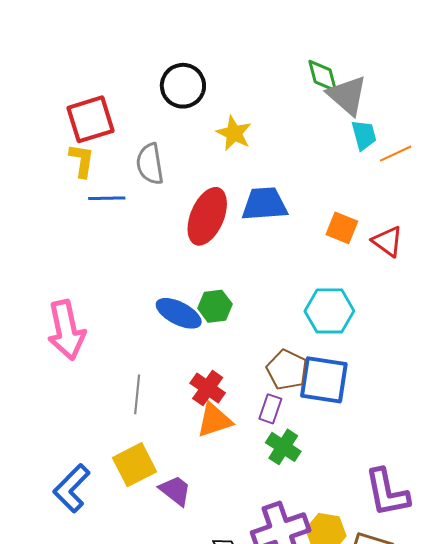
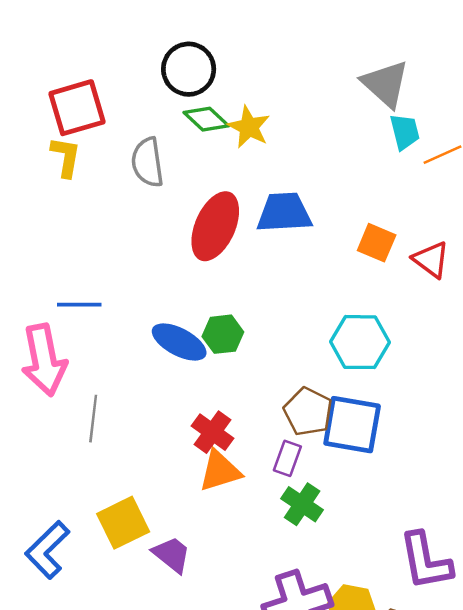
green diamond: (323, 76) -> (206, 119), moved, turned -33
blue line: (107, 198) -> (79, 305), moved
gray line: (137, 394) -> (93, 419), moved

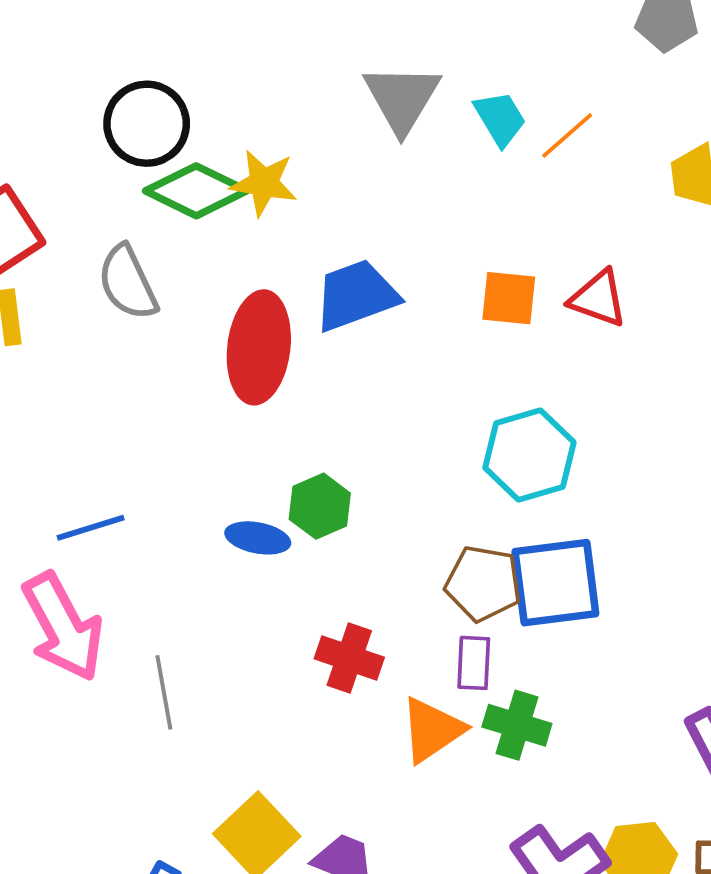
gray triangle: (385, 84) -> (402, 98), moved, turned 36
green diamond: (206, 119) -> (196, 191), size x1.4
blue ellipse: (179, 342) -> (258, 538), size x0.7
orange triangle: (220, 471) -> (432, 730), moved

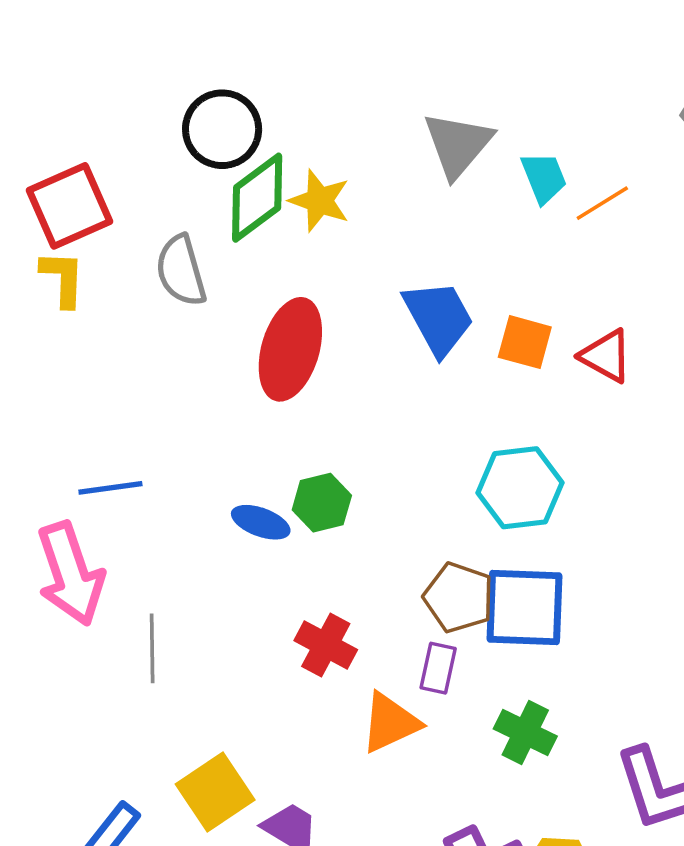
green diamond: (196, 191) -> (257, 198), turned -72
blue trapezoid: (356, 295) -> (439, 318), moved, turned 72
green cross: (517, 725) -> (525, 733), moved

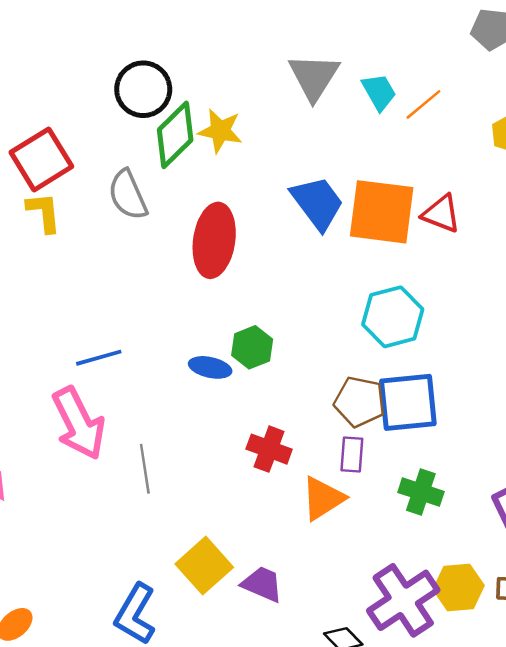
orange square: (525, 342) -> (382, 212), size x1.8

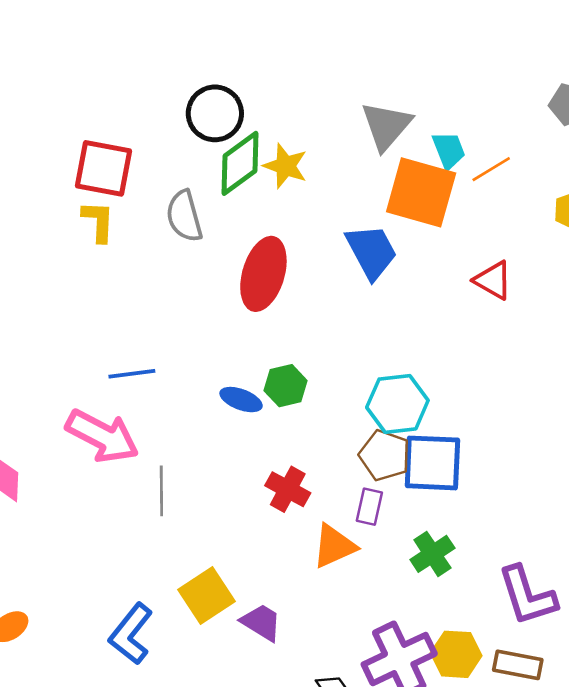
red square: (41, 159) -> (104, 168), turned 34
orange square: (382, 212) -> (421, 192), moved
cyan hexagon: (393, 317) -> (397, 404), moved
pink arrow: (79, 423) -> (102, 436), turned -44
green cross: (421, 492) -> (432, 554), turned 30

